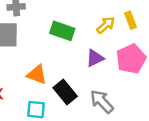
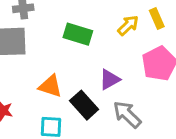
purple triangle: (95, 58) -> (110, 79), moved

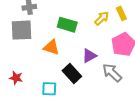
orange triangle: (50, 86) -> (51, 47), moved
gray arrow: (127, 114) -> (112, 73), moved

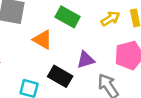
black rectangle: (72, 73) -> (60, 76), turned -30

